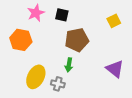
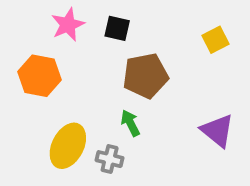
green arrow: (69, 65) -> (130, 123), turned 144

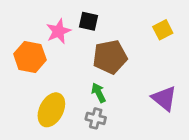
pink star: (68, 25) -> (59, 31), moved
gray cross: (110, 159) -> (96, 118), moved

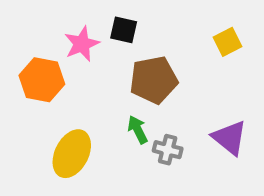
gray cross: (96, 118) -> (168, 150), moved

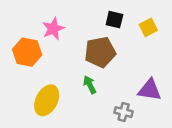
black square: (124, 30) -> (114, 20), moved
purple triangle: (229, 138) -> (150, 90), turned -30
gray cross: (168, 150) -> (124, 112), moved

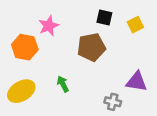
green arrow: (90, 85) -> (63, 84), moved
yellow ellipse: (47, 100) -> (21, 91), moved, turned 32

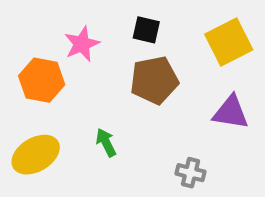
black square: (104, 17) -> (146, 30), moved
yellow square: (135, 25) -> (229, 42), size x1.6
purple triangle: (137, 82) -> (231, 112), moved

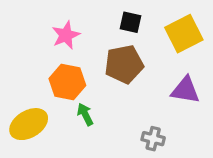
black square: (146, 30) -> (130, 22), moved
orange hexagon: (42, 80) -> (67, 82), moved

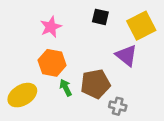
brown pentagon: (124, 64) -> (95, 84), moved
purple triangle: (185, 90) -> (126, 55), moved, turned 30

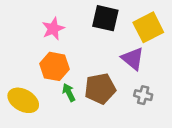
black square: (100, 17) -> (105, 18), size x1.5
yellow ellipse: (22, 95) -> (23, 100), turned 60
gray cross: (118, 106) -> (143, 95), moved

